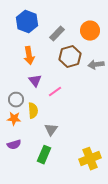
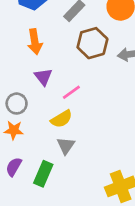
yellow semicircle: (33, 111) -> (62, 119), moved, turned 63
purple semicircle: (14, 145) -> (14, 167), turned 136
green rectangle: (44, 155) -> (43, 174), moved

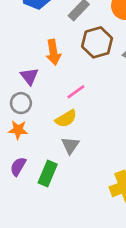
orange arrow: (35, 42) -> (53, 52), moved
purple triangle: (43, 77) -> (29, 76), moved

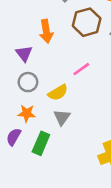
pink line: (76, 92) -> (81, 69), moved
gray circle: (21, 103) -> (28, 82), moved
orange star: (18, 130) -> (27, 113), moved

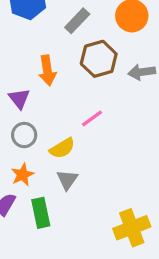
orange star: (27, 113) -> (23, 175), turned -30
green rectangle: (41, 143) -> (41, 213), turned -35

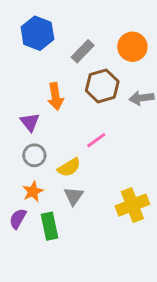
yellow cross: (132, 228) -> (132, 205), moved

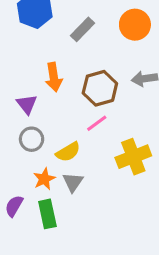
brown hexagon: (102, 86) -> (100, 88), moved
orange star: (33, 191) -> (44, 179), moved
yellow cross: (132, 205) -> (133, 157), moved

